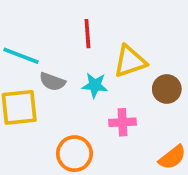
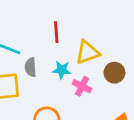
gray semicircle: (52, 82) -> (31, 67), turned 66
pink cross: (122, 122) -> (82, 86), moved, turned 30

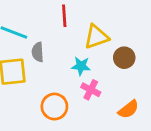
cyan star: (62, 70) -> (81, 66), moved
pink cross: (82, 86) -> (91, 90), moved

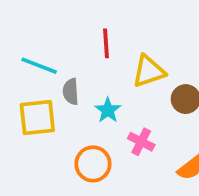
cyan star: (81, 66) -> (108, 110), moved, turned 30

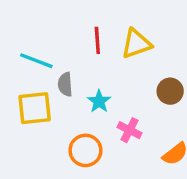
yellow triangle: (149, 71) -> (136, 44), moved

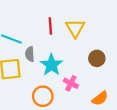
yellow triangle: (136, 44) -> (75, 28), turned -42
cyan star: (99, 101) -> (51, 65), size x1.5

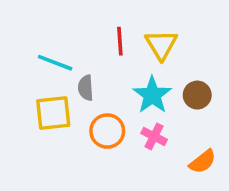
cyan star: (51, 65) -> (152, 95), moved
orange circle: (43, 96) -> (107, 131), moved

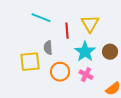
red line: (120, 41) -> (67, 31), moved
cyan line: (55, 63) -> (41, 18), moved

